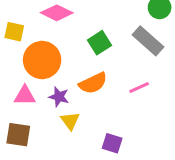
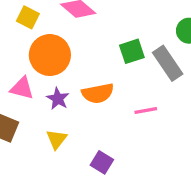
green square: (99, 43) -> (132, 51), moved
yellow triangle: (70, 121) -> (57, 139), moved

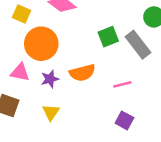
purple star: (58, 99) -> (50, 79), turned 30
purple square: (102, 162) -> (124, 120), moved

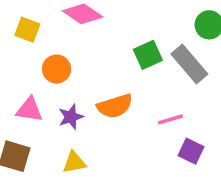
orange circle: (41, 44) -> (57, 69), size x0.6
yellow triangle: (51, 112) -> (74, 162), turned 48
purple square: (124, 120) -> (191, 151), moved

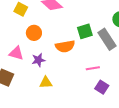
orange semicircle: (115, 106) -> (65, 46), moved
yellow triangle: (74, 162) -> (46, 83), moved

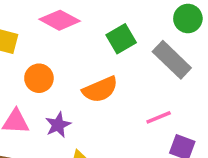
green square: (85, 31) -> (121, 39), moved

